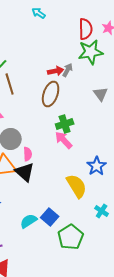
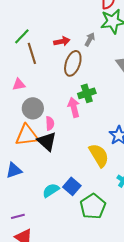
red arrow: (56, 71) -> (62, 41), moved
pink arrow: (64, 140) -> (74, 107), moved, turned 30

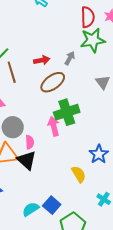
brown ellipse: (73, 63) -> (53, 82), turned 35
green cross: (87, 93) -> (67, 112), size x1.4
yellow semicircle: (99, 155) -> (79, 174), size x0.7

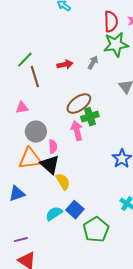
brown ellipse: (53, 82) -> (79, 104), moved
green cross: (67, 112) -> (90, 117), size x0.7
yellow semicircle: (79, 174) -> (63, 182), moved

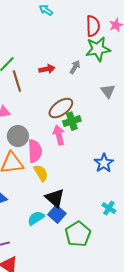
pink semicircle: (53, 147) -> (35, 151), size x1.6
black triangle: (50, 165) -> (55, 198), moved
yellow semicircle: (63, 182) -> (41, 173), moved

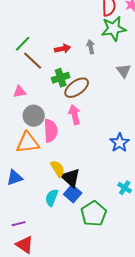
gray arrow: (75, 67) -> (91, 47), turned -40
brown line: (17, 81) -> (33, 61), turned -30
green cross: (72, 121) -> (61, 78), moved
yellow semicircle: (41, 173) -> (58, 169), moved
cyan semicircle: (36, 218) -> (52, 198), turned -36

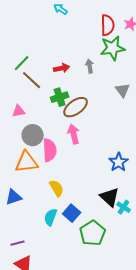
black triangle: (71, 178) -> (110, 197), moved

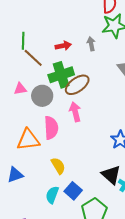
green line: (22, 63) -> (23, 41), turned -42
green cross: (60, 97) -> (61, 75), size x1.4
gray circle: (33, 135) -> (42, 96), moved

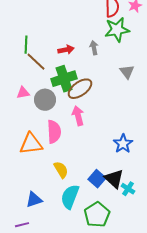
blue triangle: (15, 175) -> (34, 200), moved
blue square: (73, 191) -> (97, 179), moved
cyan semicircle: (52, 195) -> (70, 197), moved, size x1.4

